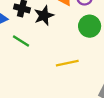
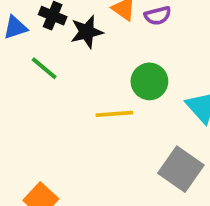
green circle: (90, 26) -> (149, 81), moved

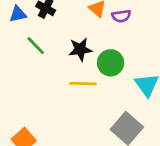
black star: (87, 32) -> (80, 49), moved

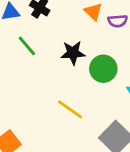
yellow line: (83, 84) -> (70, 109), moved, turned 30

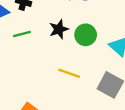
green line: (27, 46) -> (22, 34), turned -48

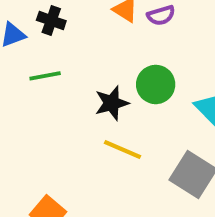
black star: (59, 29) -> (112, 103), moved

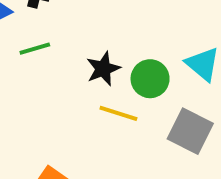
green circle: (156, 84) -> (150, 79), moved

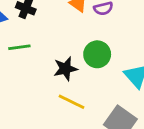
green circle: (150, 79) -> (97, 54), moved

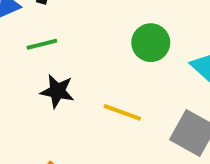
black star: (65, 69) -> (57, 91), moved, turned 30

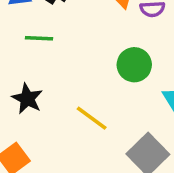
black star: (57, 91) -> (27, 99), moved

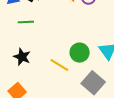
green circle: (134, 65) -> (80, 53), moved

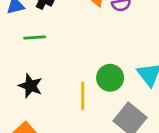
yellow line: (59, 65) -> (83, 96), turned 60

